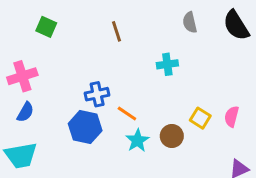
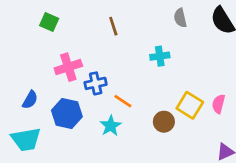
pink cross: (22, 76) -> (68, 67), moved
yellow square: (200, 118) -> (190, 105), size x1.4
blue hexagon: (85, 127) -> (67, 113), moved
cyan star: (137, 140) -> (111, 126), moved

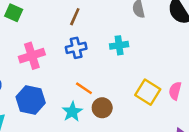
brown line: (113, 26) -> (75, 17), turned 42
blue cross: (96, 83) -> (76, 48), moved
brown circle: (164, 122) -> (102, 108), moved

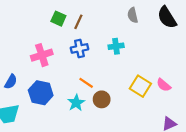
green square: (14, 13) -> (58, 19), moved
pink semicircle: (175, 91) -> (164, 85), turned -64

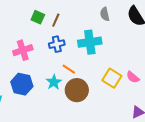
cyan cross: (116, 46) -> (90, 42), size x1.6
orange line: (86, 83) -> (69, 69), moved
brown circle: (102, 99) -> (77, 90), size x1.5
cyan star: (76, 103) -> (54, 82), moved

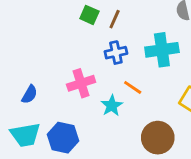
pink cross: (23, 50) -> (81, 83), moved
blue hexagon: (22, 84) -> (63, 138), moved
brown circle: (77, 90) -> (158, 138), moved

